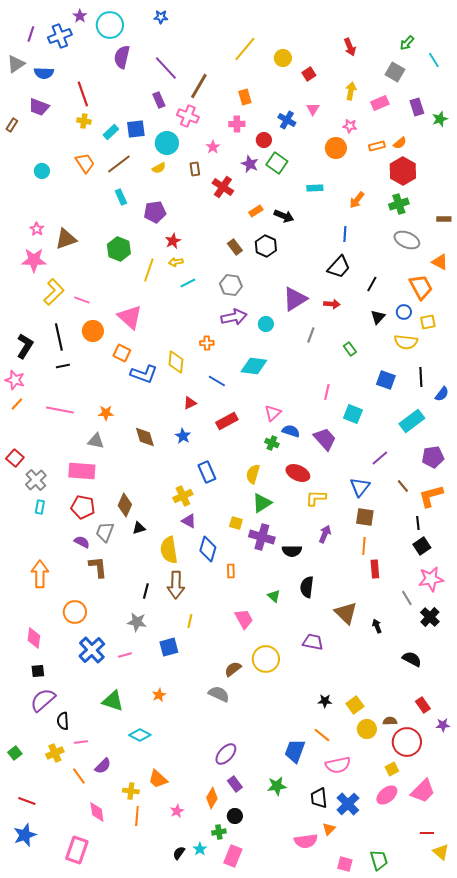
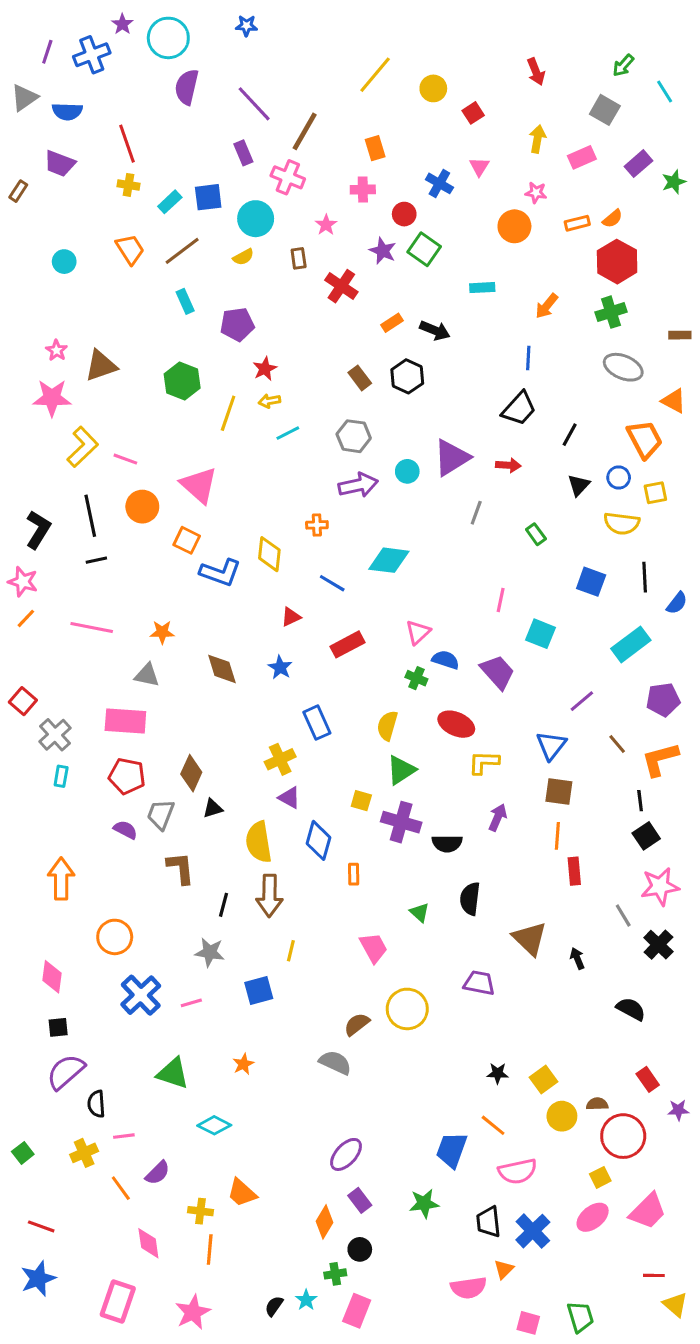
purple rectangle: (417, 107) -> (639, 164), turned 66
cyan circle: (266, 324) -> (407, 471), moved
brown L-shape: (98, 567) -> (181, 868), moved
pink star: (177, 811) -> (193, 1312), moved, size x1.6

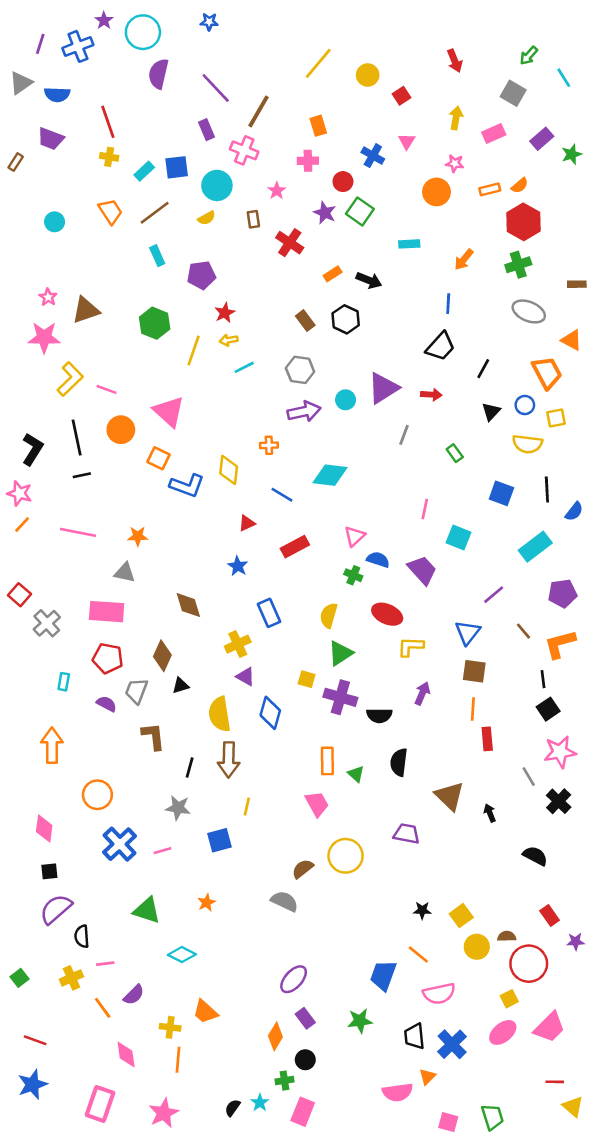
brown diamond: (222, 669) -> (188, 605), moved
cyan rectangle: (61, 776) -> (64, 682), moved
orange rectangle: (354, 874) -> (327, 761), moved, size x1.5

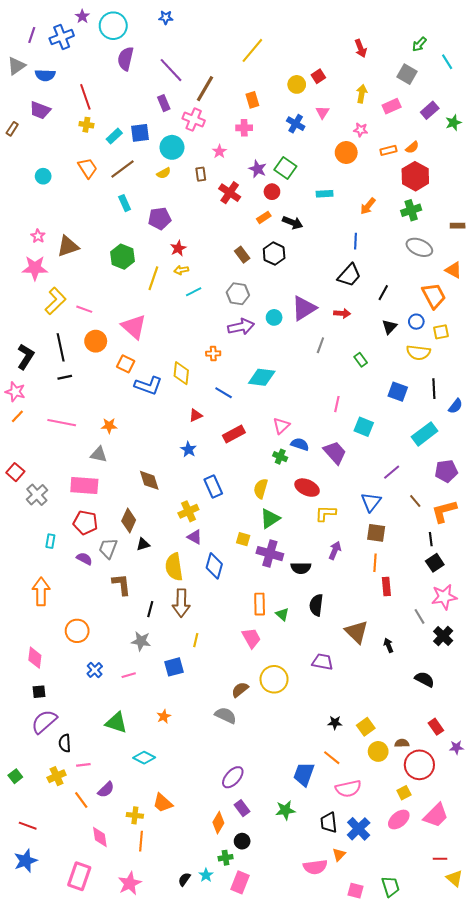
yellow circle: (368, 75) -> (297, 84), moved
red circle: (343, 182) -> (272, 192), moved
blue cross: (120, 844) -> (95, 670), size x0.6

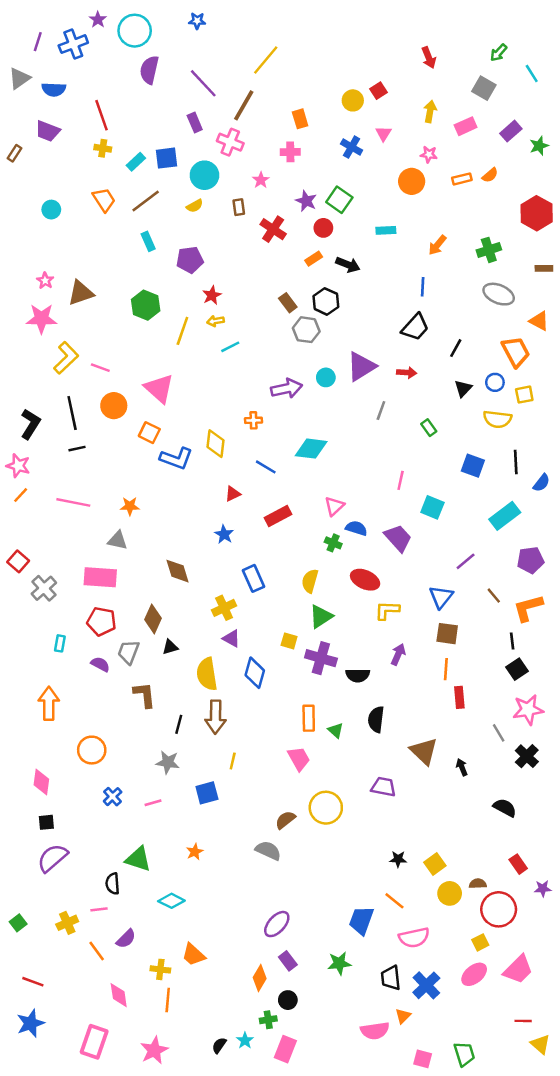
yellow line: (252, 50) -> (266, 60), moved
red hexagon: (415, 176) -> (537, 213), moved
gray hexagon: (238, 294) -> (306, 330), moved
black semicircle: (65, 743) -> (113, 884), moved

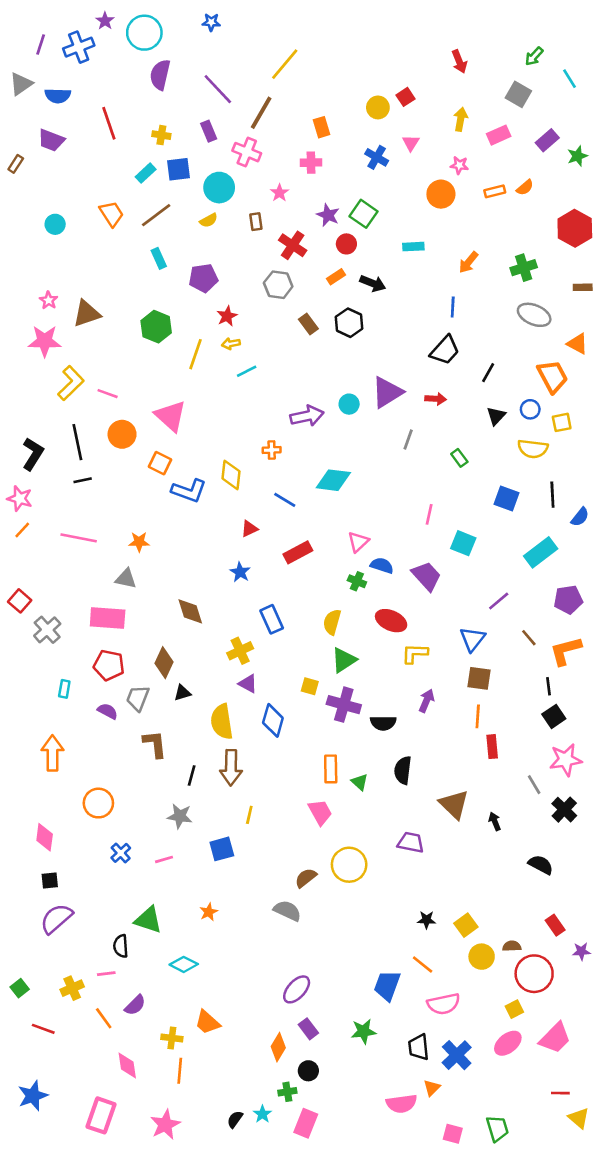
yellow cross: (103, 148) -> (161, 135), moved
gray hexagon: (306, 330) -> (278, 285), moved
red line: (33, 982) -> (43, 1029), moved

